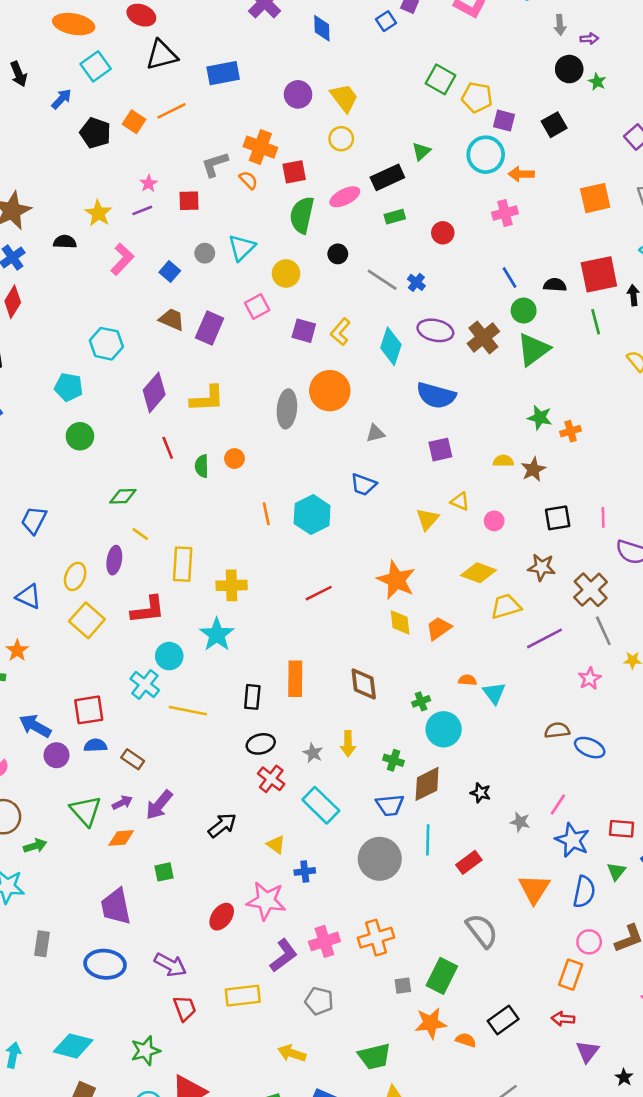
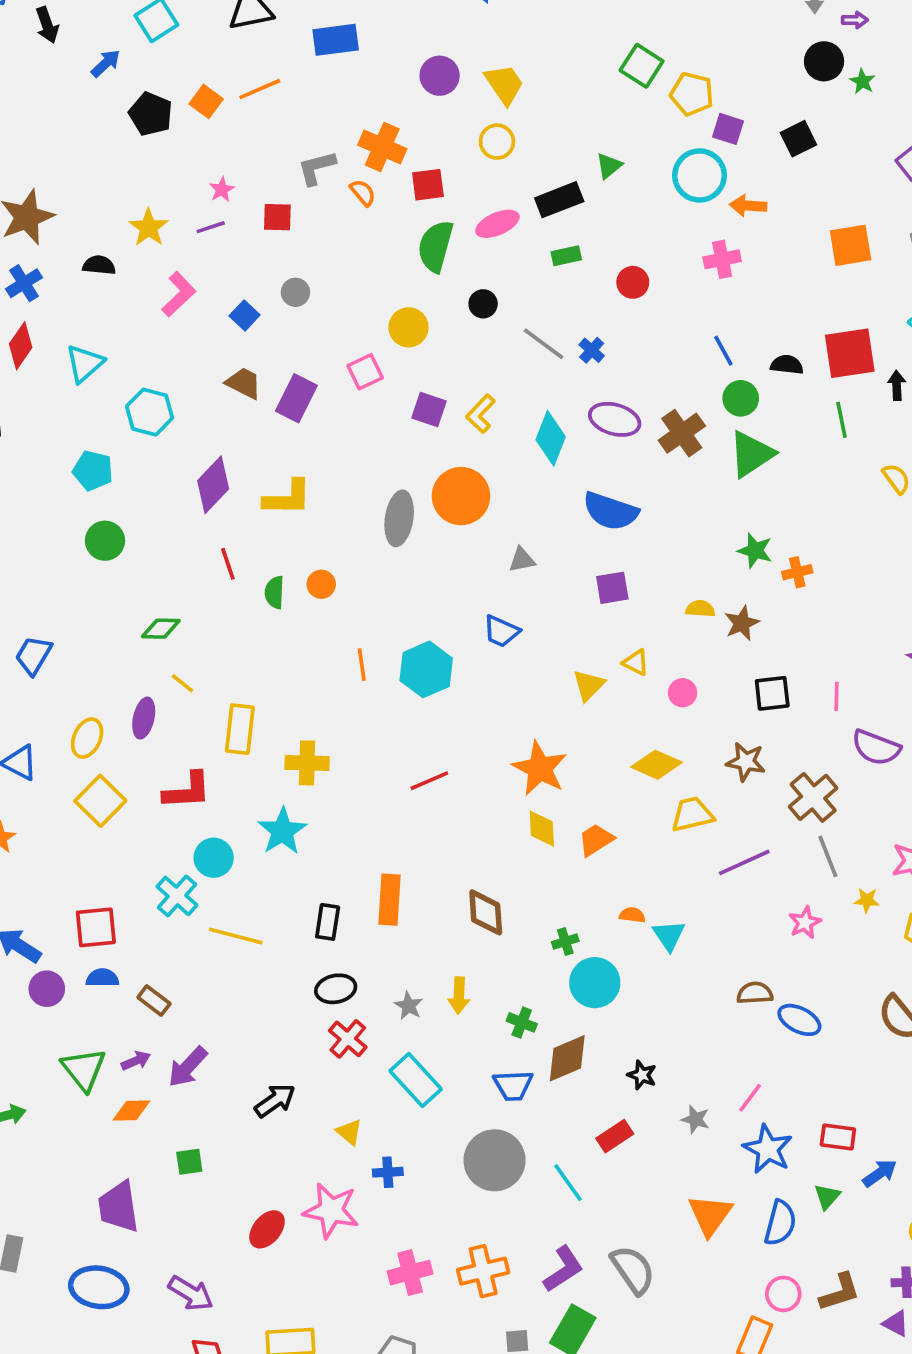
cyan triangle: (242, 248) -> (85, 363), moved
cyan line: (428, 840) -> (568, 1183), moved, turned -40
red rectangle: (469, 862) -> (615, 1136), moved
purple L-shape: (284, 955) -> (563, 1269), moved

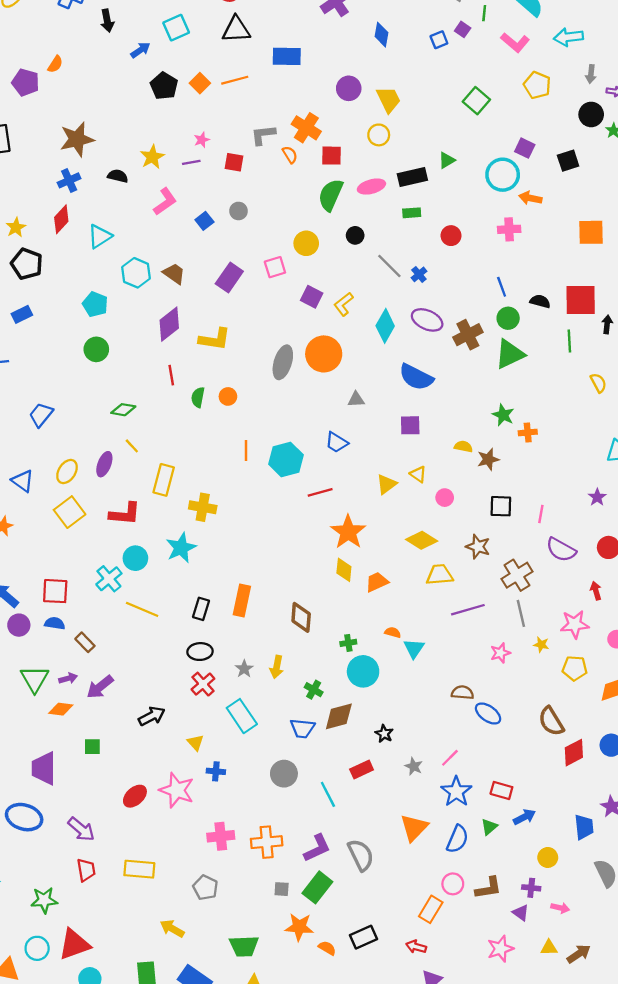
yellow pentagon: (692, 94) -> (537, 85), moved
brown trapezoid: (244, 383) -> (174, 274), moved
red line: (429, 781) -> (320, 492), moved
gray circle: (495, 1160) -> (284, 774), size x0.7

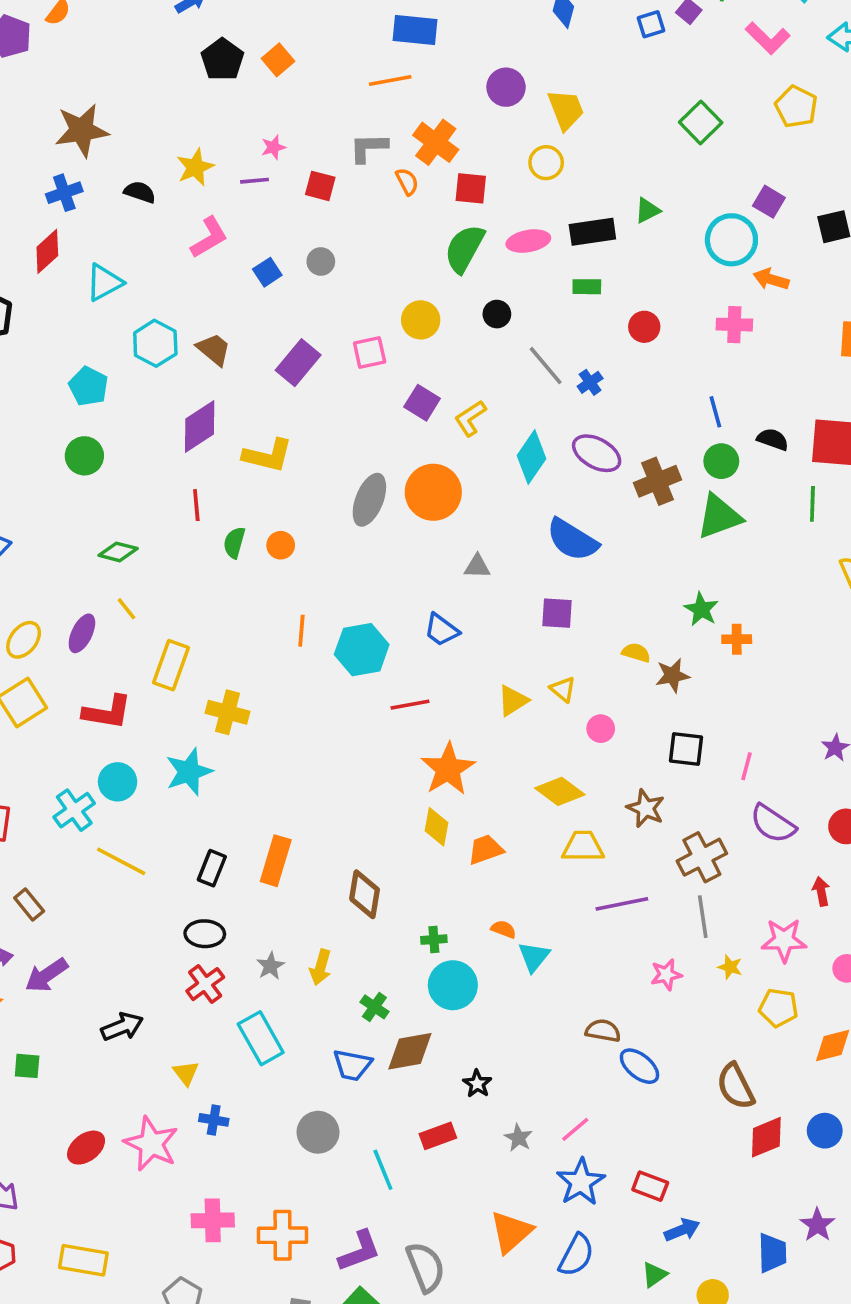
orange line: (235, 80) -> (390, 80), moved
green triangle: (489, 827) -> (654, 1275), moved

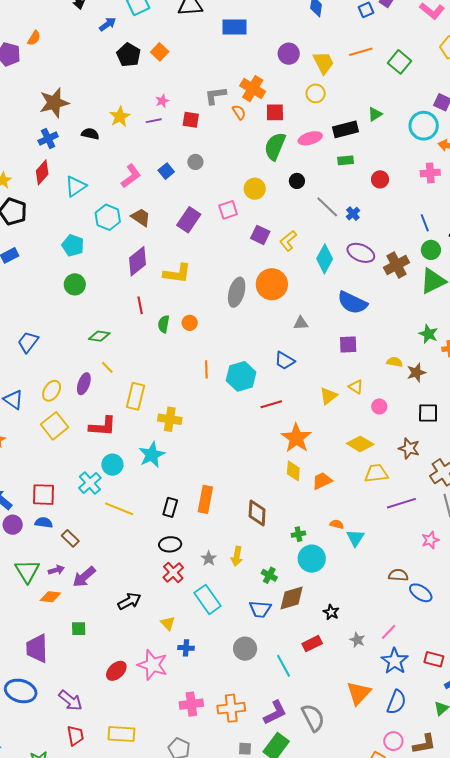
orange line: (390, 80) -> (361, 52), moved
pink L-shape: (209, 237) -> (131, 176), moved

